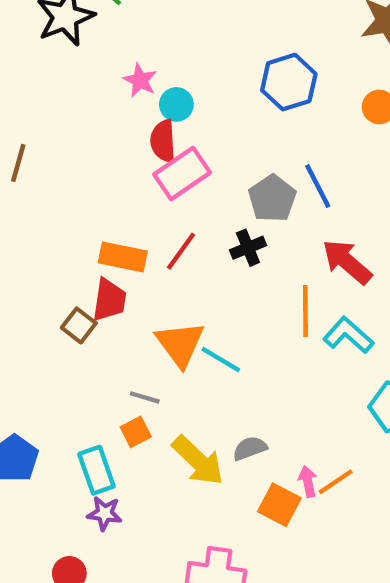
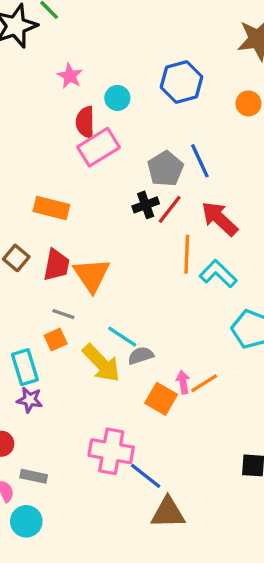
cyan circle: (176, 104) -> (117, 98), moved
red line: (181, 251) -> (170, 209), moved
red trapezoid: (109, 300) -> (56, 265), moved
cyan line: (221, 360) -> (122, 337), moved

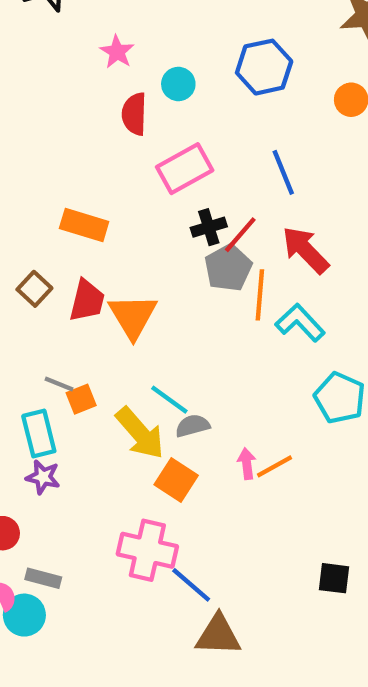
pink rectangle: (98, 147) -> (185, 169), moved
gray pentagon: (165, 169) -> (228, 268), moved
gray line: (63, 314) -> (59, 384), moved
orange square: (161, 399) -> (176, 480), moved
cyan circle: (26, 521) -> (24, 615), moved

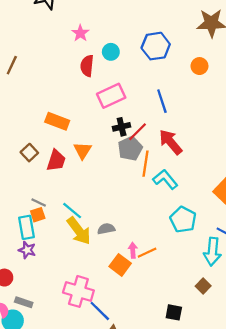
orange triangle: (133, 316) -> (83, 150), moved, size x0.7
orange square: (81, 399) -> (38, 215), moved
cyan line: (169, 400) -> (72, 211), moved
orange square: (176, 480) -> (120, 265), moved

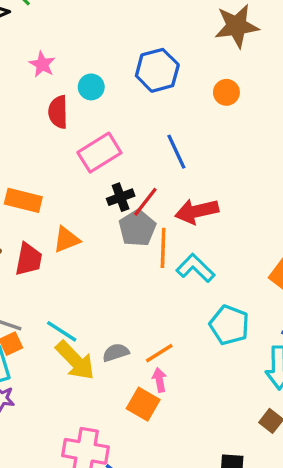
red arrow: (171, 142) -> (197, 211), turned -56
orange triangle: (83, 150) -> (66, 240), turned 42
orange line: (147, 253) -> (159, 353), moved

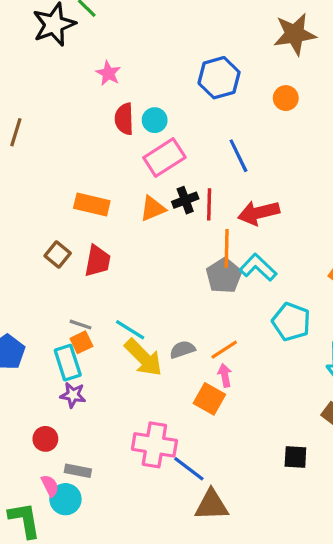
cyan circle: (91, 87) -> (155, 120), moved
red line: (145, 202) -> (209, 204), turned -36
gray pentagon: (137, 228) -> (224, 276), moved
orange triangle: (66, 240) -> (153, 208), moved

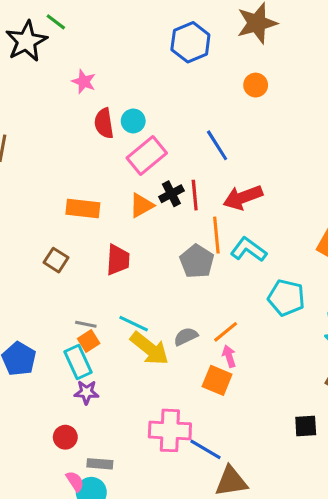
blue hexagon: (219, 78) -> (190, 42), moved
red trapezoid: (98, 261) -> (118, 260), moved
gray pentagon: (224, 276) -> (197, 261), moved

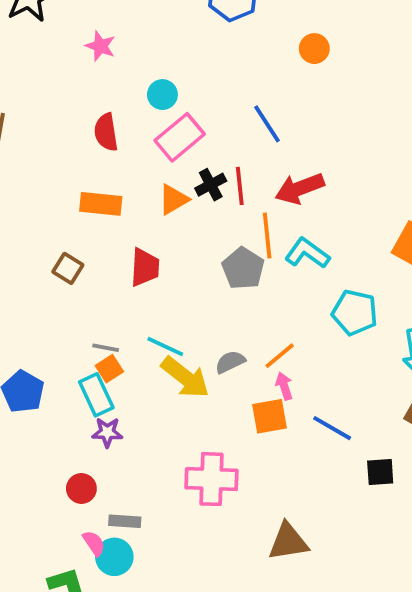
red semicircle: (104, 123) -> (106, 132), moved
orange square: (217, 380) -> (269, 416), turned -32
blue line: (205, 449) -> (332, 428), moved

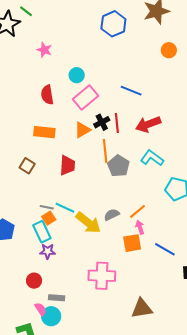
orange circle: (314, 49) -> (169, 50), moved
blue line: (267, 124) -> (131, 91), turned -35
orange line: (267, 236) -> (105, 151), moved
cyan line: (165, 346) -> (65, 208), moved

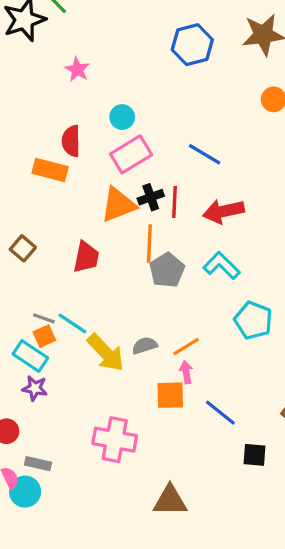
orange triangle: (82, 130) -> (118, 205), size x1.4
orange rectangle: (44, 132) -> (50, 170), moved
cyan rectangle: (42, 232) -> (30, 356), turned -40

